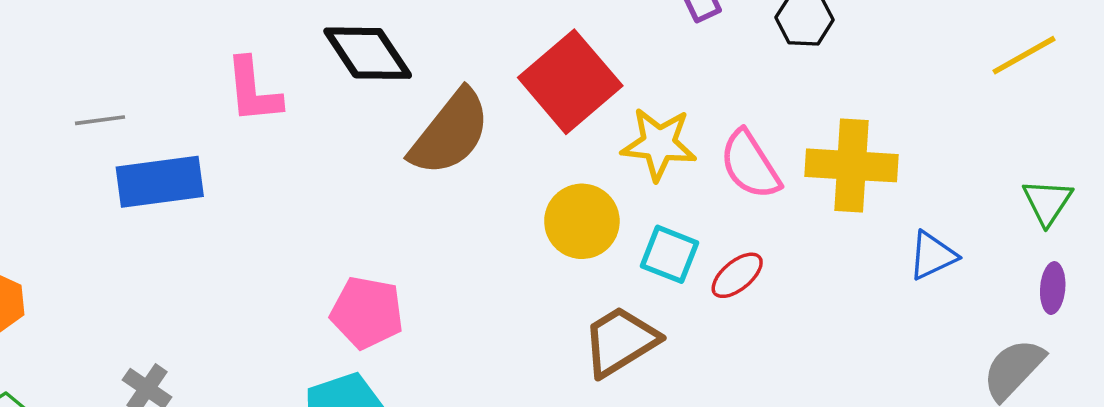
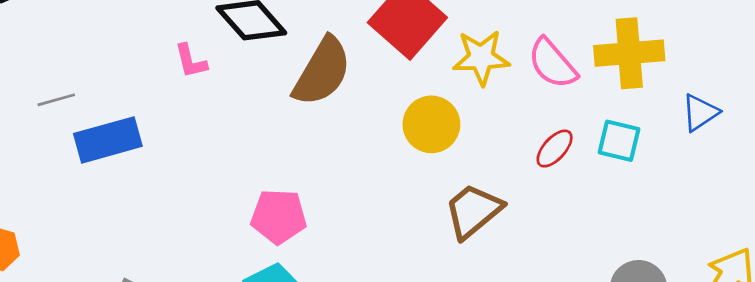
pink L-shape: (253, 91) -> (191, 61), moved, size x0.7
cyan square: (670, 254) -> (619, 141), moved

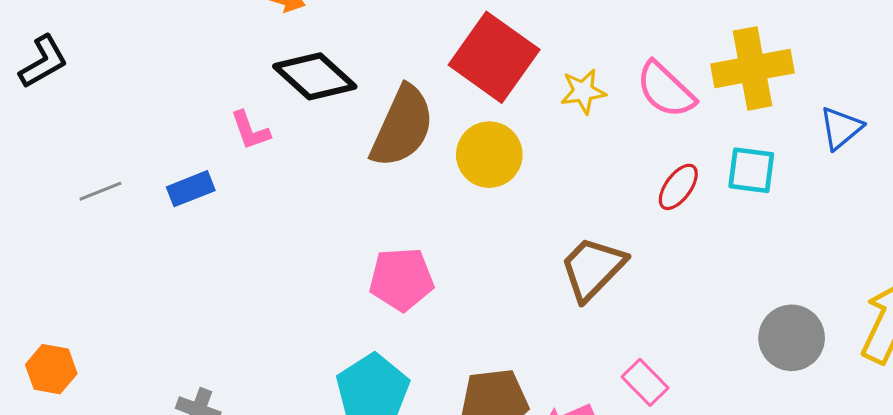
yellow star: (481, 58) -> (583, 91), size x0.7
yellow circle: (431, 124) -> (489, 155), moved
blue rectangle: (108, 140) -> (191, 189), moved, size x0.6
pink pentagon: (279, 216) -> (401, 279), moved

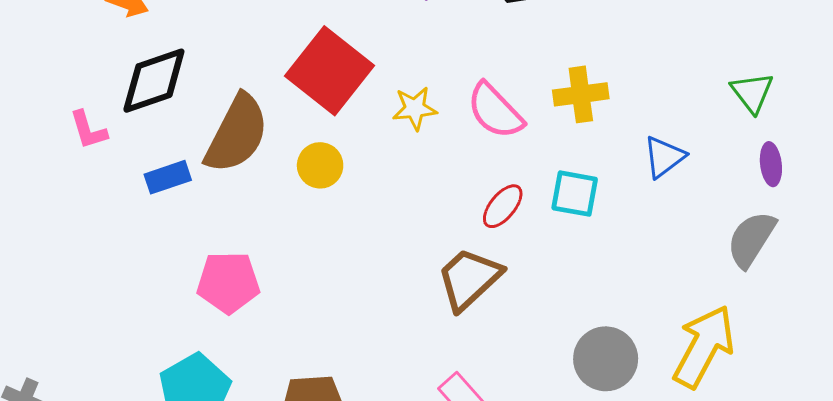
yellow cross: (752, 68) -> (581, 94), size x0.7
black diamond: (315, 76) -> (154, 81), turned -64
yellow circle: (489, 155) -> (320, 165), size x0.7
blue rectangle: (191, 189) -> (168, 177), moved
brown trapezoid: (593, 268) -> (469, 279), moved

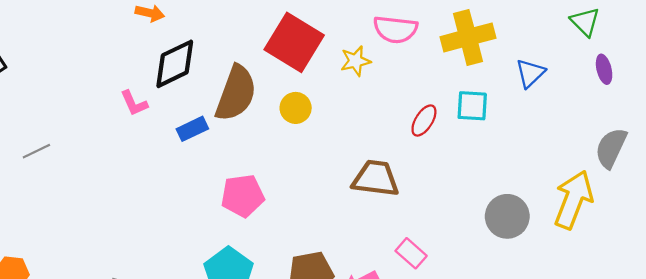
yellow cross: (581, 94) -> (468, 37), size x1.4
pink semicircle: (495, 111) -> (395, 29), moved, turned -33
gray semicircle: (751, 239) -> (611, 148), moved
brown trapezoid: (469, 279) -> (376, 178), moved, turned 57

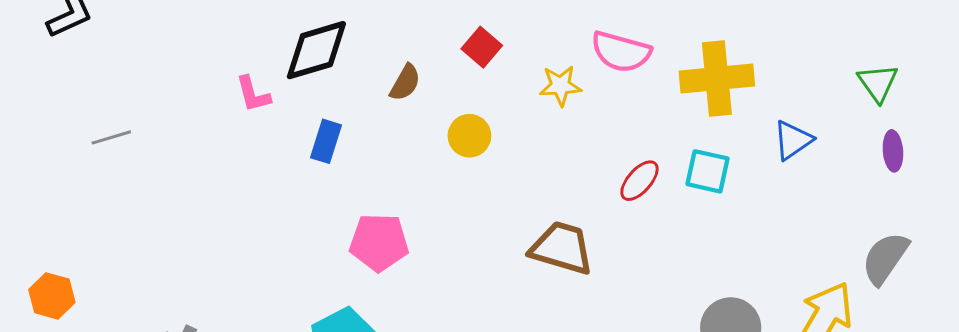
red square: (294, 42) -> (482, 47), size x0.5
brown semicircle: (236, 93) -> (405, 83), moved, size x0.5
blue rectangle: (192, 129) -> (326, 141), turned -56

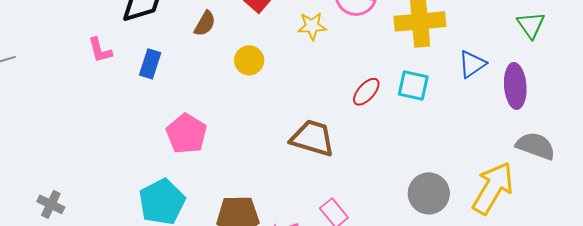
pink L-shape: (253, 94) -> (100, 50), moved
purple ellipse: (893, 151) -> (515, 86), moved, size x1.6
pink pentagon: (379, 242) -> (186, 134), turned 30
gray semicircle: (885, 258) -> (536, 146), turned 75

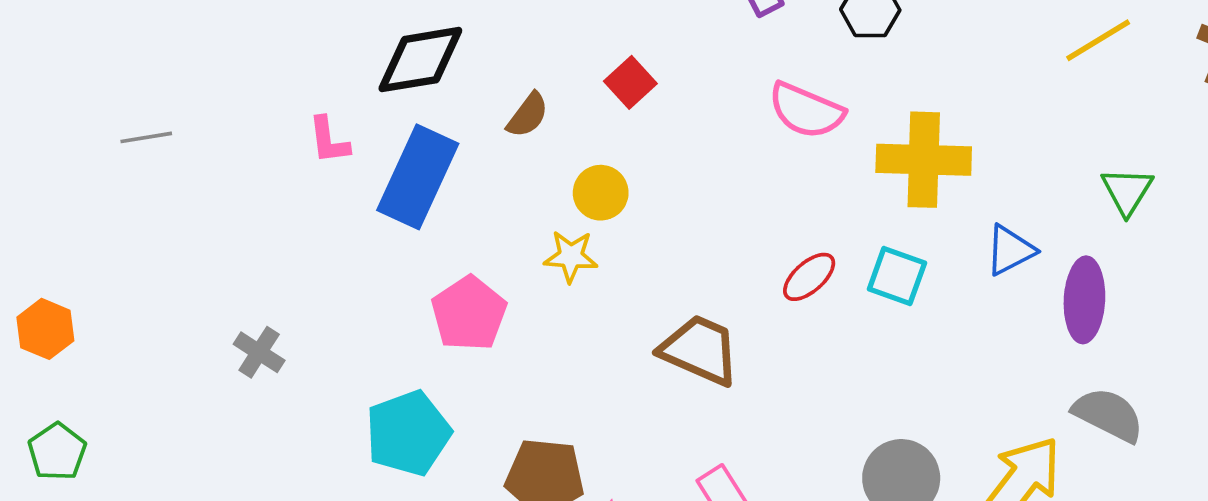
yellow star: (312, 26) -> (571, 256), moved
blue rectangle: (150, 64) -> (418, 177), size x1.8
gray cross: (51, 204) -> (259, 352), moved

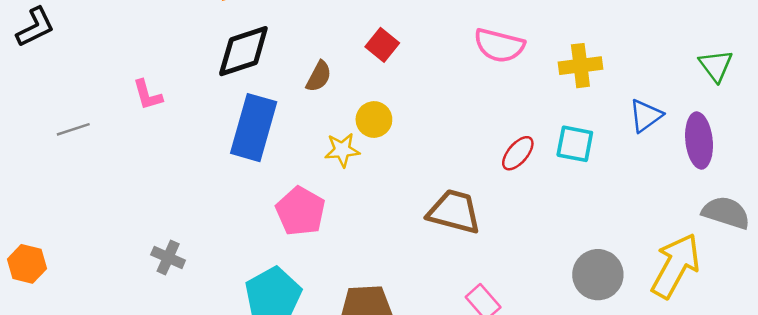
pink L-shape: (329, 140) -> (148, 95), moved
yellow cross: (924, 160) -> (580, 66), size x0.7
yellow star: (571, 256) -> (342, 150), moved

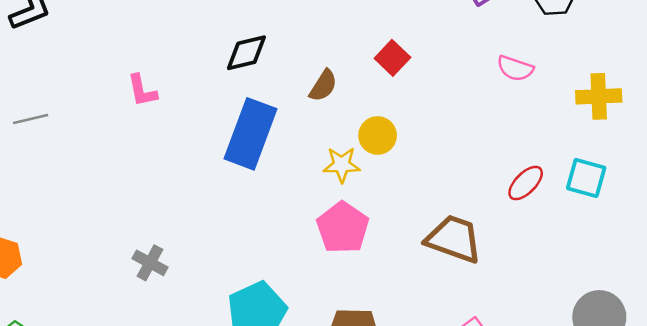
pink semicircle: (499, 45) -> (515, 68), size x0.7
black diamond: (243, 51) -> (246, 53), size x0.7
gray line: (73, 129) -> (31, 119), moved
pink pentagon: (301, 211) -> (343, 228), moved

